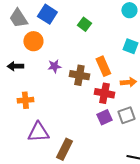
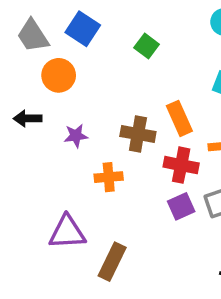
purple star: (54, 66) -> (76, 136), moved
orange cross: (25, 100) -> (109, 177), moved

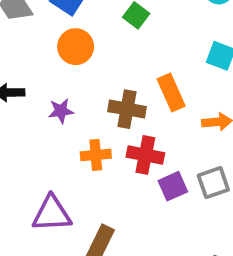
orange circle: (59, 75) -> (76, 47), moved
red cross: (181, 165) -> (145, 155), moved

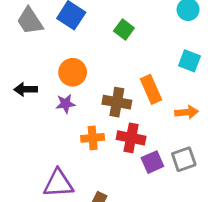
orange circle: (76, 47) -> (73, 72), moved

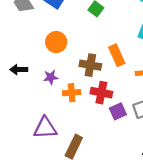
black arrow: (26, 89) -> (19, 70), moved
purple star: (65, 104) -> (51, 77), moved

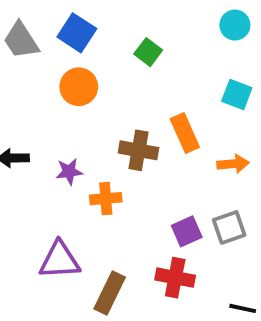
orange circle: (56, 42) -> (79, 87), moved
red cross: (101, 93) -> (175, 278), moved

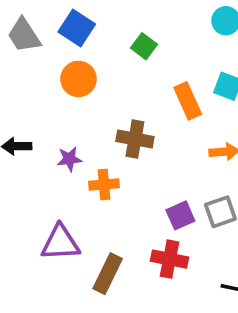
orange rectangle: (185, 133) -> (188, 101), moved

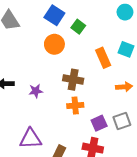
blue square: (77, 28) -> (54, 15), moved
orange circle: (79, 79) -> (54, 44), moved
orange cross: (104, 184) -> (75, 105), moved

